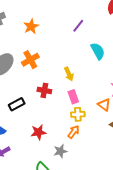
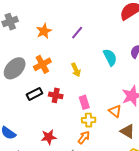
purple line: (78, 26) -> (77, 33), moved
yellow arrow: (69, 74) -> (76, 70), moved
black rectangle: (17, 104) -> (35, 94), moved

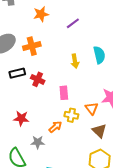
yellow arrow: (76, 70) -> (75, 61), moved
yellow cross: (89, 120) -> (71, 115), moved

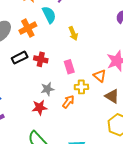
cyan semicircle: (99, 55) -> (49, 15), moved
red star: (21, 118) -> (40, 107), moved
gray star: (38, 142) -> (47, 89), moved

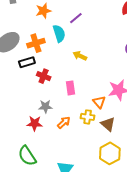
yellow arrow: (73, 33) -> (80, 56), turned 128
black rectangle: (20, 58) -> (27, 62), moved
yellow cross: (81, 87) -> (88, 117), moved

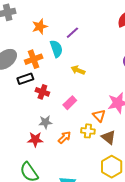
pink rectangle: (70, 88) -> (70, 103), turned 56

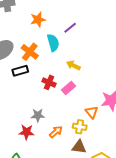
orange cross: (34, 59) -> (30, 52), turned -36
red cross: (42, 92) -> (49, 82), moved
pink rectangle: (70, 103) -> (68, 88), moved
brown triangle: (109, 137) -> (79, 147), moved, turned -35

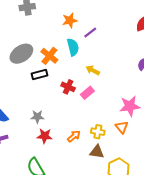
orange star: (38, 20) -> (70, 20), moved
orange triangle: (92, 112) -> (122, 127), moved
gray star: (38, 115) -> (37, 117), moved

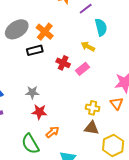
cyan semicircle: (73, 47) -> (101, 27), moved
orange arrow: (74, 136) -> (52, 132), moved

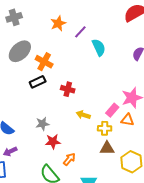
gray ellipse: (17, 29) -> (20, 51), moved
yellow arrow: (88, 46) -> (83, 115), moved
pink rectangle: (82, 69) -> (112, 110), moved
orange triangle: (117, 104) -> (127, 120), turned -32

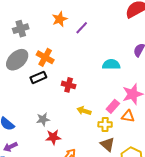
gray cross: (14, 17) -> (21, 29), moved
cyan semicircle: (99, 47) -> (111, 64), moved, turned -66
gray ellipse: (20, 51) -> (17, 60), moved
brown triangle: (107, 148) -> (107, 144), turned 42

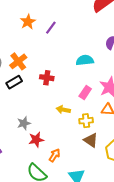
orange cross: (45, 57) -> (18, 61), turned 30
red cross: (69, 85) -> (47, 78), moved
pink rectangle: (113, 106) -> (85, 93), moved

